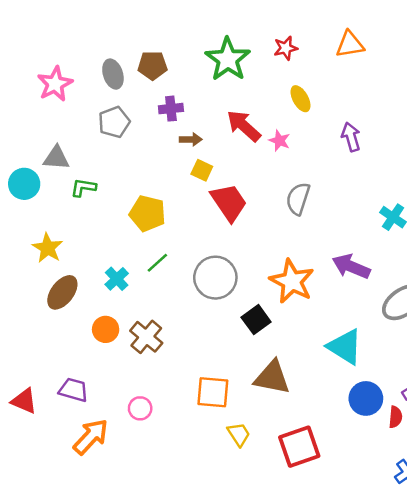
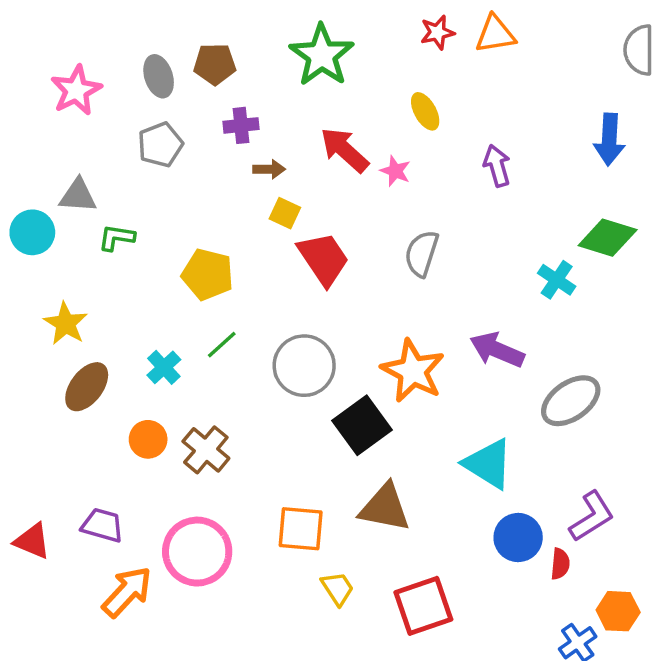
red star: (286, 48) -> (437, 32), moved
black square: (256, 320) -> (362, 425), size x1.4
pink circle: (140, 408) -> (197, 552), size x2.0

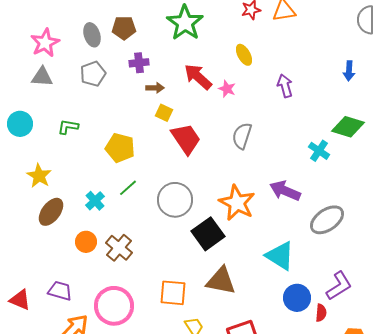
blue arrow: (609, 139) -> (349, 71), size x0.7
gray triangle: (78, 196) -> (42, 77), moved

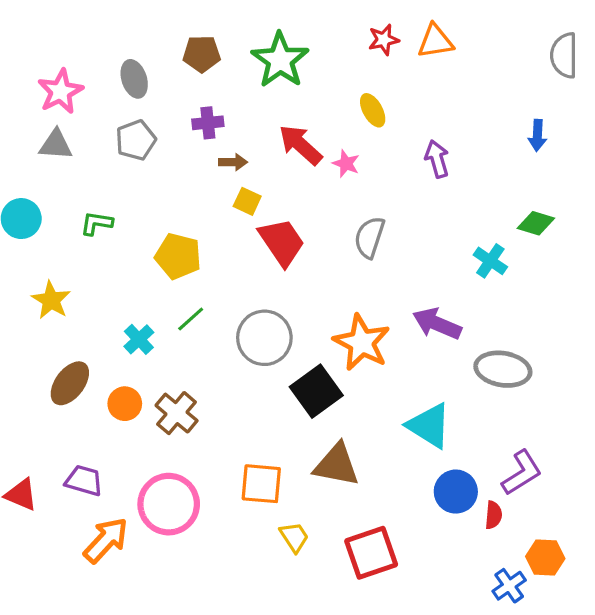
brown pentagon: (124, 28) -> (202, 54), moved
green diamond: (348, 127) -> (536, 223), size x0.7
brown ellipse: (51, 212) -> (70, 383), moved
gray ellipse: (327, 220) -> (503, 369), turned 44

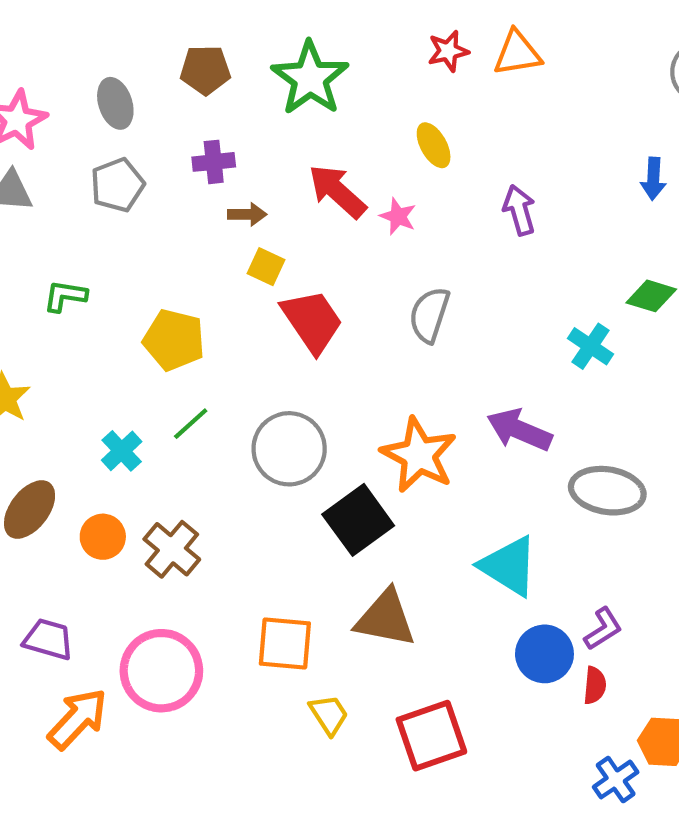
purple L-shape: (522, 473) -> (603, 629), moved, size x0.7

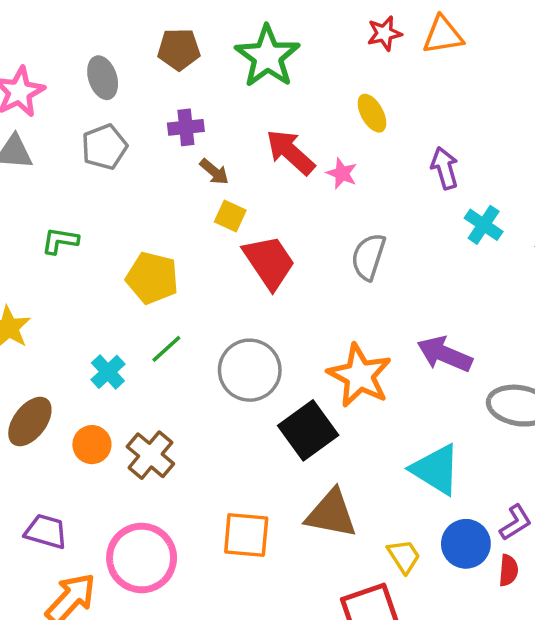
brown arrow: (247, 214) -> (214, 172), turned 40
cyan cross: (591, 346) -> (484, 225), moved
yellow trapezoid: (329, 715) -> (404, 556), moved

